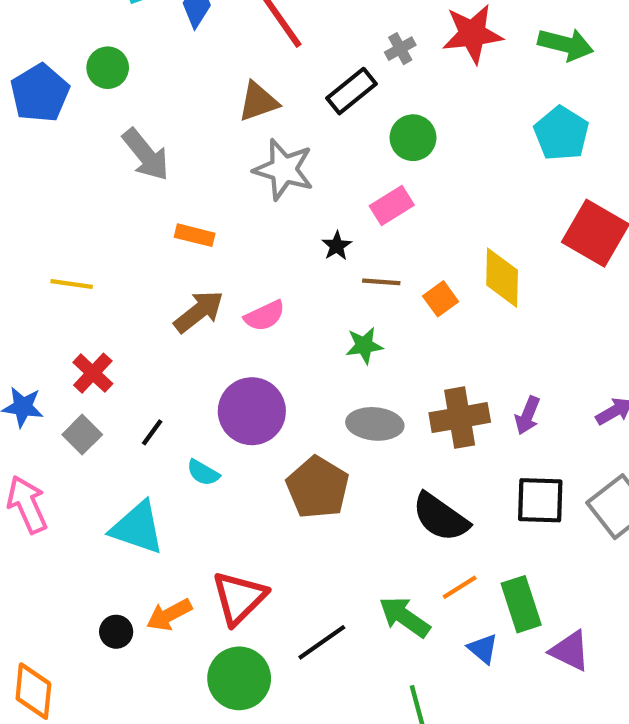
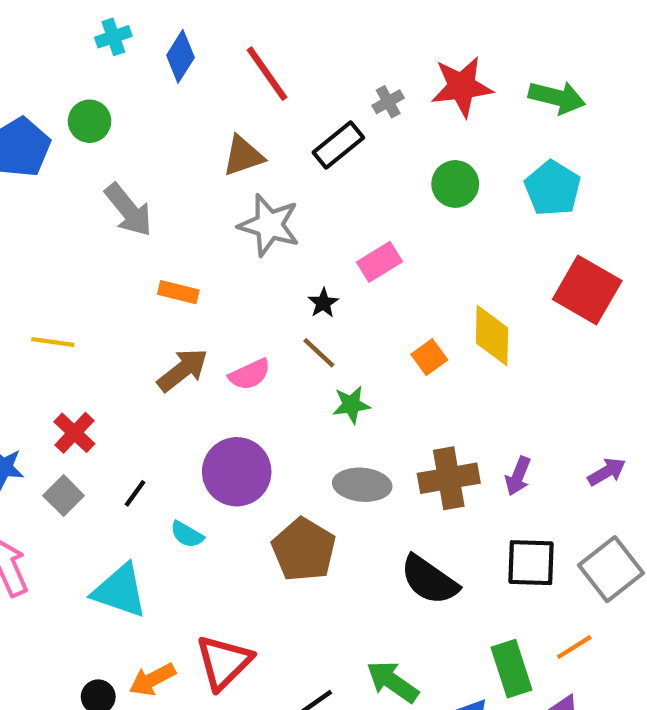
green circle: (413, 138) -> (455, 184), moved
brown line: (381, 282) -> (319, 353), moved, turned 39
orange line: (460, 587) -> (574, 647), moved

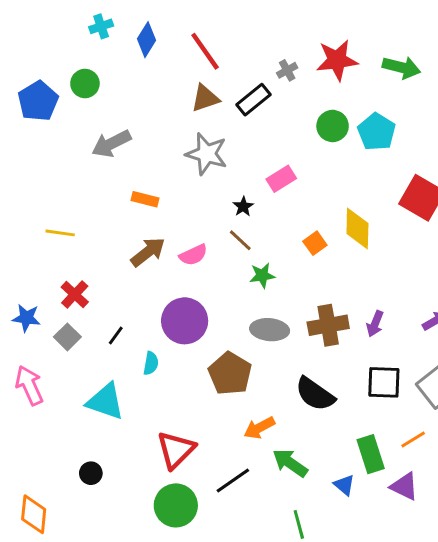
brown triangle: (243, 156) -> (205, 98), moved
cyan pentagon: (553, 188) -> (377, 132), moved
gray arrow: (128, 210) -> (111, 144), turned 102
cyan semicircle: (187, 535) -> (151, 363), turned -110
orange arrow: (152, 679) -> (259, 428), moved

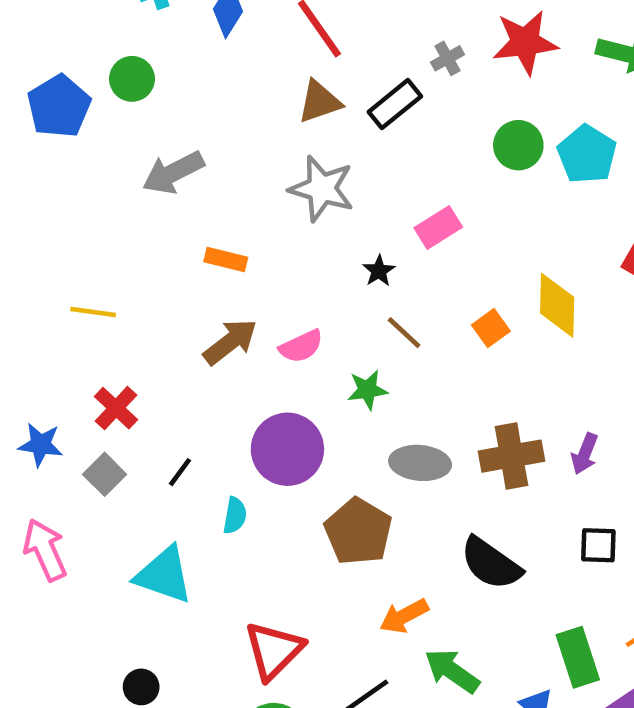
brown line: (240, 240) -> (404, 333), moved
green star: (262, 275) -> (367, 390), moved
black square: (384, 382) -> (598, 545), size x0.7

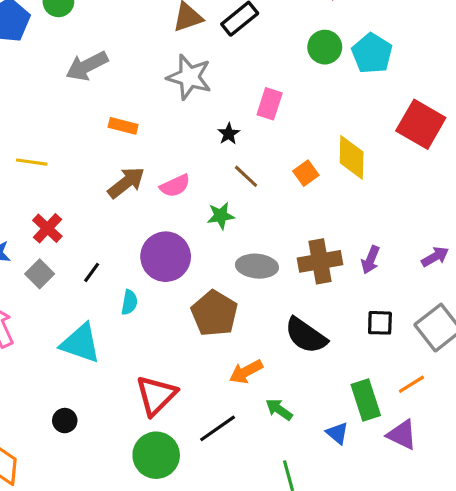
pink rectangle: (438, 227) -> (270, 104), turned -40
green arrow: (452, 671) -> (279, 409), size x0.7

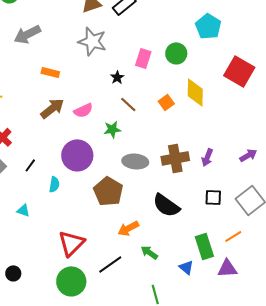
green circle: (325, 47) -> (176, 53), moved
cyan triangle: (81, 343) -> (23, 210), size x0.5
black circle: (65, 421) -> (13, 273), moved
purple triangle: (402, 435) -> (227, 268), turned -30

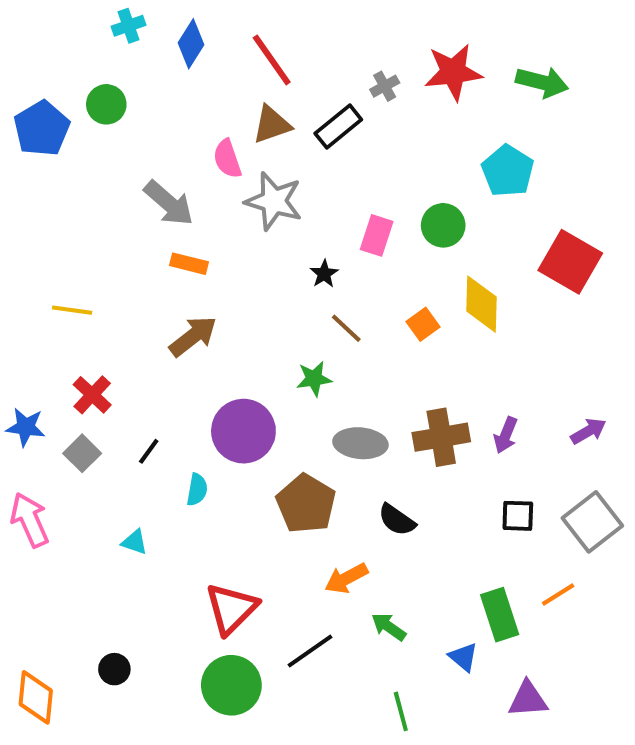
gray arrow: (27, 34) -> (169, 203), moved, turned -112
pink semicircle: (83, 110) -> (227, 159), moved, turned 96
black semicircle: (166, 205) -> (397, 520), moved, size x0.7
purple triangle: (227, 268) -> (528, 699), moved

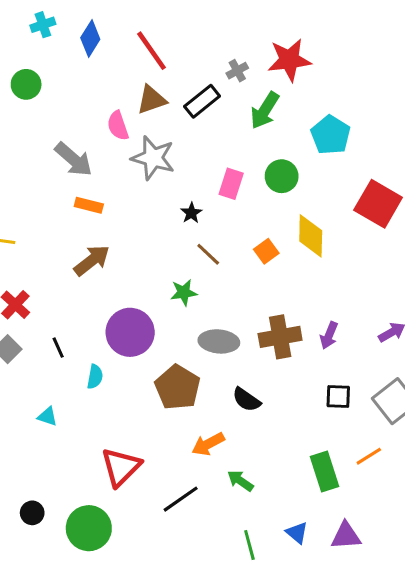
green arrow: (542, 82) -> (265, 110), moved, turned 108
black line: (149, 451) -> (58, 348), turned -60
blue triangle: (463, 657) -> (297, 533), moved
green circle: (231, 685) -> (89, 528), moved

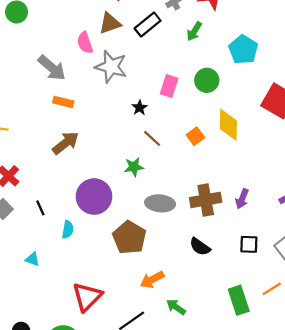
green arrow: (265, 110) -> (194, 31), size x0.7
black semicircle: (246, 400) -> (200, 247), moved

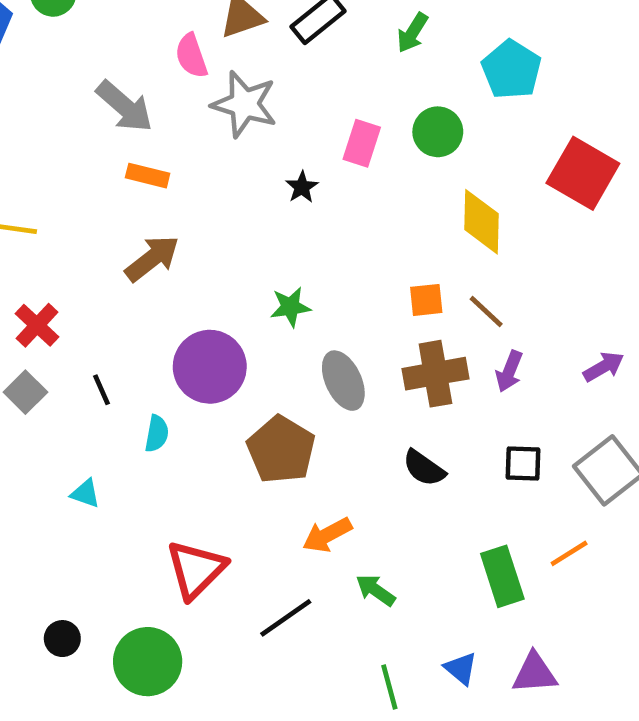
orange square: (195, 136) -> (426, 300), moved, turned 30
brown line: (152, 138) -> (486, 311), moved
gray ellipse: (160, 203) -> (343, 381), turned 60

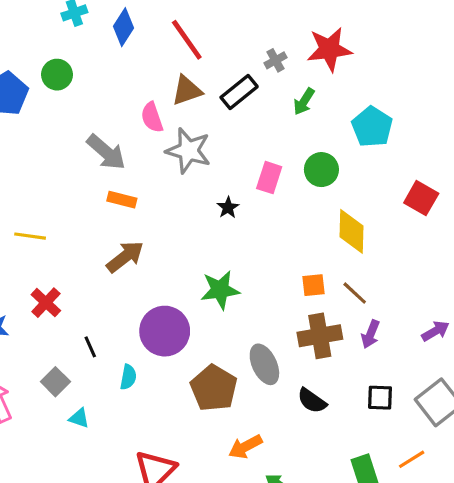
red square: (583, 173) -> (421, 198), size x0.7
green star: (290, 307) -> (220, 290), size x1.4
gray ellipse: (343, 381) -> (264, 364), moved
gray square: (25, 392) -> (55, 382), moved

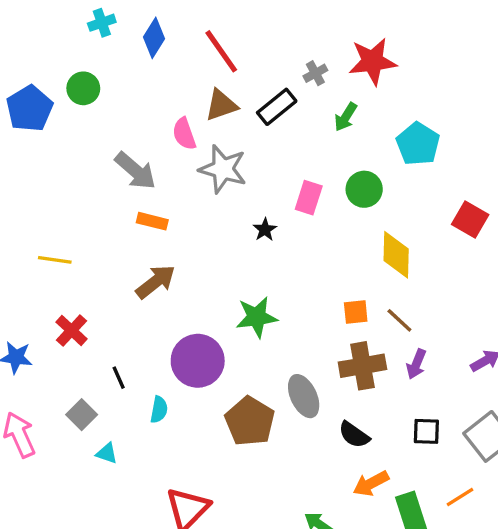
orange arrow: (245, 447) -> (371, 484), moved

